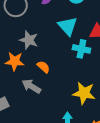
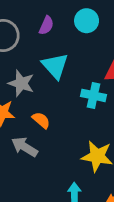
cyan triangle: (68, 26) -> (55, 66), moved

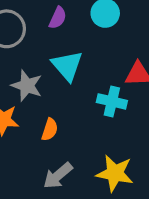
orange semicircle: (41, 120) -> (50, 130), turned 66
gray arrow: (25, 147) -> (58, 176), moved, turned -72

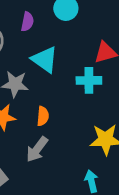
gray arrow: (58, 176) -> (37, 149), moved

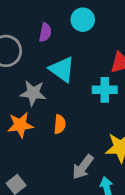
gray arrow: (37, 149) -> (83, 167), moved

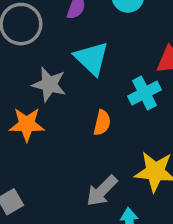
cyan cross: (105, 90) -> (144, 93), turned -35
orange semicircle: (60, 124) -> (102, 123), moved

